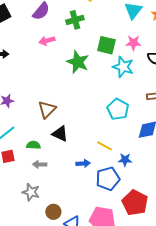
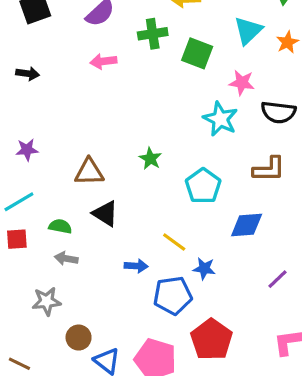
green square: (106, 45) -> (197, 53), moved
green star: (78, 62) -> (150, 159), moved, size x0.6
brown triangle: (47, 110) -> (89, 172), turned 36
gray star: (31, 192) -> (47, 301), turned -30

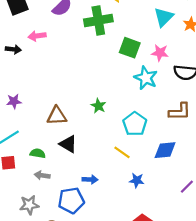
green cross: (153, 34) -> (98, 20), size x1.4
green square: (197, 53) -> (130, 48), moved
pink arrow: (103, 61) -> (37, 36), moved
yellow line: (174, 242) -> (122, 152), moved
blue pentagon: (173, 296) -> (71, 200), moved

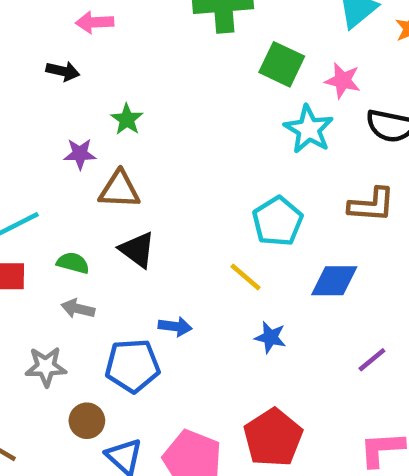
black arrow: (13, 49) -> (63, 71), moved
purple star: (14, 101) -> (80, 154), moved
green star: (98, 106) -> (127, 119), moved

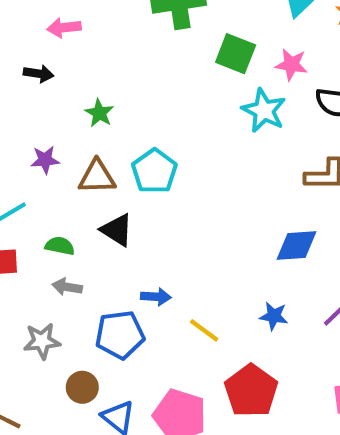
purple star: (80, 154) -> (45, 160), moved
cyan pentagon: (278, 221) -> (154, 171), moved
yellow line: (246, 277) -> (204, 330), moved
blue star: (270, 337) -> (274, 316), moved

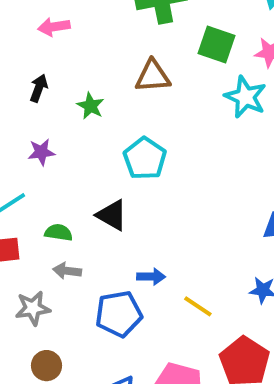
black arrow: (38, 74) -> (39, 88), moved, turned -76
brown triangle: (97, 177) -> (153, 76), moved
gray star: (42, 341) -> (33, 308), moved
brown circle: (82, 387) -> (47, 366), moved

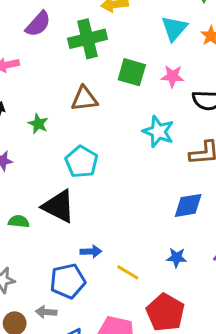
cyan star: (245, 97) -> (158, 132), moved
black triangle: (112, 215) -> (59, 206), size x1.4
gray arrow: (67, 271) -> (46, 312), moved

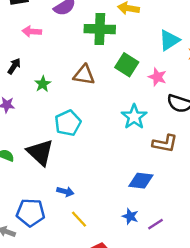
blue arrow: (91, 251) -> (65, 192), moved
blue star: (177, 258) -> (130, 216), moved

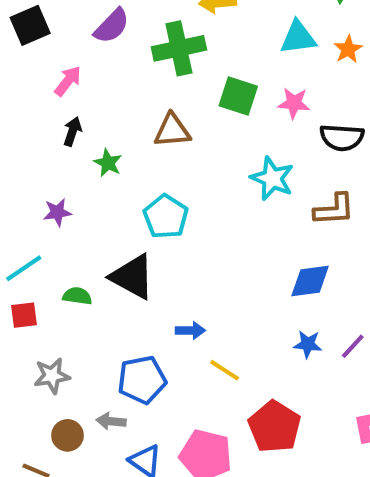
pink arrow: (32, 31) -> (68, 81), turned 138
cyan triangle: (169, 40) -> (298, 38), turned 40
black arrow: (14, 66) -> (72, 131), moved

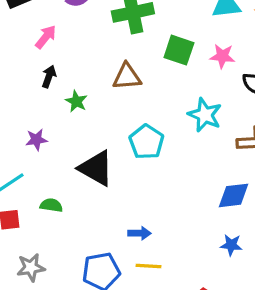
cyan pentagon: (166, 217) -> (146, 142), moved
black triangle: (133, 277) -> (96, 168), moved
yellow line: (225, 370) -> (149, 266), moved, turned -30

